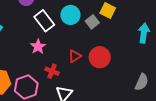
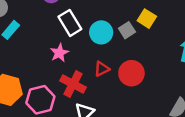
cyan circle: (70, 15) -> (101, 32), moved
red cross: (52, 71) -> (73, 84), size x1.5

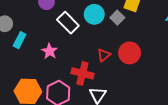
cyan circle: (101, 32) -> (94, 14), moved
pink star: (59, 53) -> (50, 51), moved

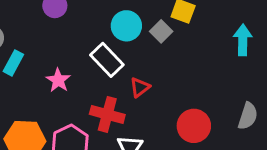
white rectangle: (68, 23) -> (107, 60), moved
red circle: (130, 53) -> (194, 126), moved

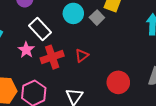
white rectangle: (107, 60) -> (40, 29), moved
red cross: (107, 114) -> (52, 57), moved, turned -35

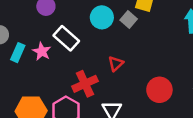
pink star: (26, 50) -> (42, 51), moved
red cross: (52, 57) -> (85, 84), moved

